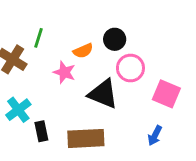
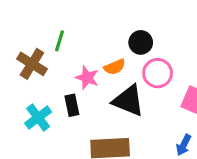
orange semicircle: (83, 51) -> (115, 67), moved
black rectangle: (41, 131) -> (72, 105), moved

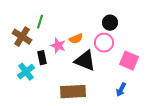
black circle: (141, 42) -> (110, 23), moved
black rectangle: (72, 105) -> (42, 58), moved

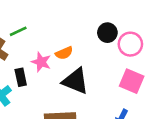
green line: (40, 22) -> (18, 31), turned 48
pink circle: (104, 43) -> (130, 44), moved

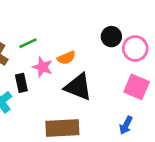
green line: (18, 31) -> (28, 43), moved

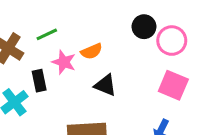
black triangle: (78, 87) -> (105, 85), size x0.7

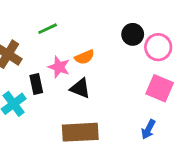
green line: (47, 34) -> (48, 29), moved
black triangle: (105, 85) -> (80, 88), moved

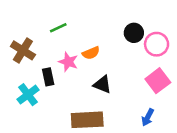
black triangle: (80, 88) -> (102, 84), moved
pink square: (160, 88) -> (158, 81), turned 30

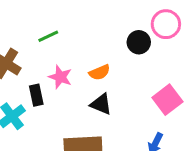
pink circle: (157, 44) -> (166, 24), moved
orange semicircle: (91, 53) -> (100, 72), moved

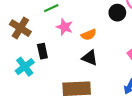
pink star: (60, 77) -> (64, 27), moved

